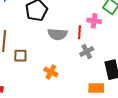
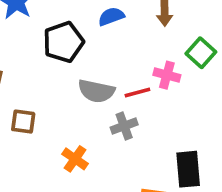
red line: (80, 32) -> (137, 93), turned 64
gray cross: (87, 52) -> (124, 126), moved

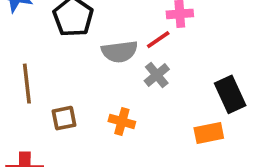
brown square: (23, 122) -> (64, 118), moved

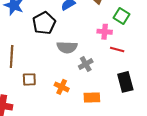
red line: (158, 40) -> (117, 50), moved, turned 40
orange rectangle: (209, 133) -> (92, 97), moved

